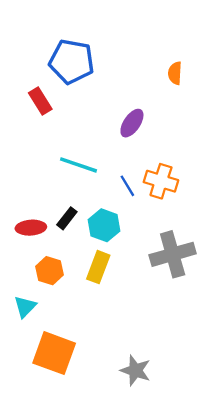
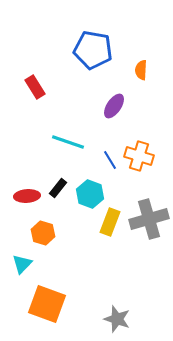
blue pentagon: (72, 62) -> (93, 50), moved
orange semicircle: (175, 73) -> (141, 70), moved
yellow rectangle: (98, 267) -> (110, 222), moved

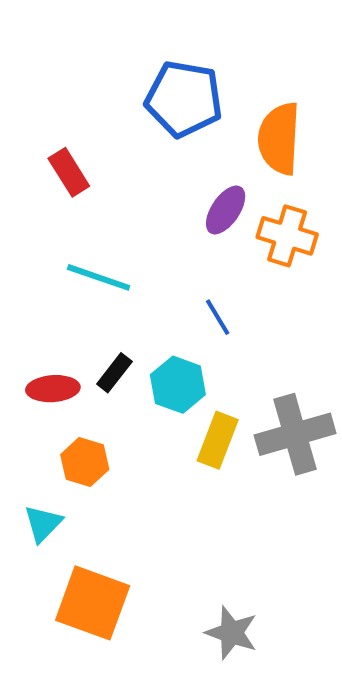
orange semicircle: (141, 70) -> (279, 139), size x1.8
cyan line: (68, 142) -> (99, 277), moved
orange cross: (139, 156) -> (287, 236), moved

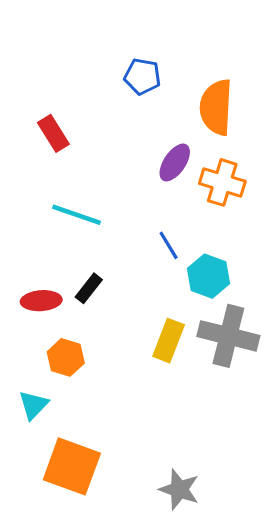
blue pentagon: (184, 99) -> (142, 77), size x0.6
cyan hexagon: (178, 385) -> (208, 276), moved
gray cross: (295, 434) -> (228, 336), turned 30

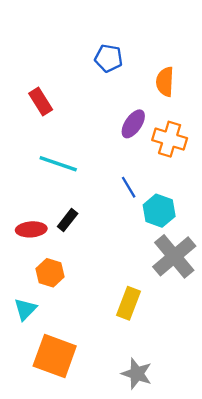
orange semicircle: (216, 107) -> (165, 82), size x0.7
gray cross: (228, 336) -> (174, 256), turned 36
yellow rectangle: (169, 341) -> (129, 303), moved

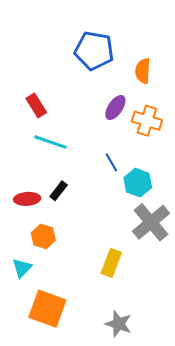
blue pentagon: (109, 58) -> (94, 51), size x1.6
red rectangle: (41, 102) -> (36, 105), moved

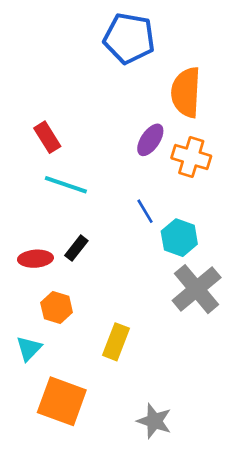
blue pentagon: (94, 51) -> (129, 38), moved
orange semicircle: (143, 71) -> (186, 92), size x1.5
yellow rectangle: (111, 263) -> (116, 342), moved

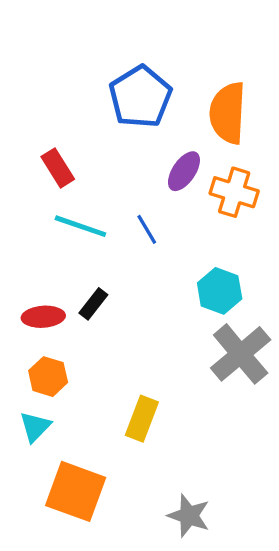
blue pentagon: (129, 38) -> (140, 97), moved, turned 30
blue line: (145, 211) -> (147, 229), moved
orange hexagon: (57, 308) -> (48, 377), moved

